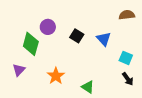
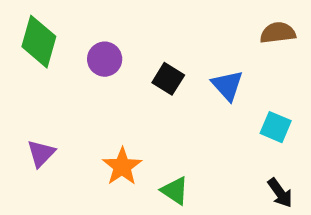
green diamond: (31, 44) -> (39, 42), moved
black arrow: (128, 79) -> (280, 193), moved
green triangle: (88, 87) -> (175, 191), moved

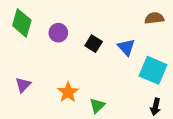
cyan square: (276, 127) -> (153, 70), size x1.6
green triangle: (175, 191) -> (97, 106), turned 42
black arrow: (280, 193) -> (155, 107), turned 49

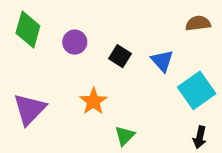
cyan square: (153, 70) -> (197, 90), turned 32
purple triangle: (23, 85) -> (30, 109), size x1.6
orange star: (68, 92) -> (94, 101), moved

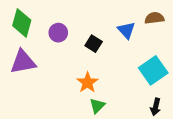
blue triangle: (162, 61) -> (126, 30), moved
orange star: (94, 101) -> (87, 83), moved
purple triangle: (30, 109) -> (23, 62), moved, turned 36

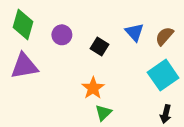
brown semicircle: (154, 18) -> (164, 36), moved, turned -42

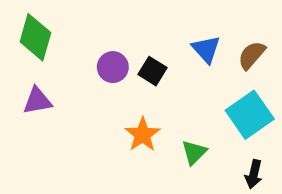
purple circle: (62, 35) -> (113, 67), moved
purple triangle: (24, 66) -> (37, 101), size x0.7
green triangle: (103, 113) -> (194, 152), moved

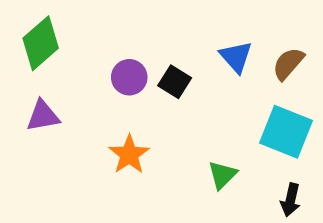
green diamond: (35, 37) -> (41, 43), turned 33
cyan square: (250, 115) -> (286, 132), turned -33
orange star: (143, 135) -> (129, 154), moved

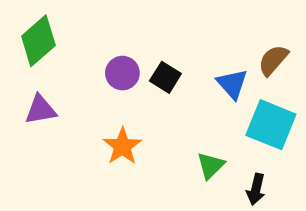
blue triangle: (236, 57) -> (232, 84), moved
black arrow: (291, 200) -> (256, 189), moved

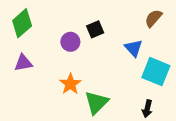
brown semicircle: (273, 60) -> (153, 18), moved
black square: (165, 77) -> (95, 29), moved, turned 35
green triangle: (211, 166) -> (96, 103), moved, size x1.5

